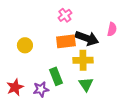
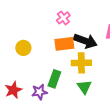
green rectangle: (56, 76) -> (54, 79), turned 42

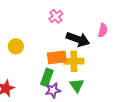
orange rectangle: (64, 44) -> (57, 57), moved
purple star: (39, 92) -> (53, 90), moved

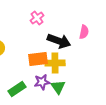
green rectangle: (47, 77) -> (17, 89), moved, turned 36
purple star: (53, 90) -> (42, 82), moved

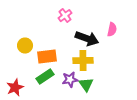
orange rectangle: (38, 59) -> (47, 57), moved
green rectangle: (17, 89) -> (45, 77), moved

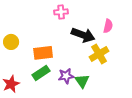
pink cross: (65, 16) -> (61, 12), turned 32
yellow circle: (25, 46) -> (11, 42), moved
yellow cross: (83, 61) -> (99, 54), moved, turned -30

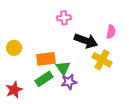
yellow cross: (99, 54) -> (102, 60), turned -30
green triangle: (82, 81) -> (63, 68), moved

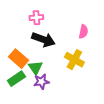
black arrow: (86, 41) -> (43, 40), moved
orange rectangle: (46, 59) -> (18, 59), turned 48

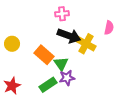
yellow cross: (74, 60) -> (86, 44), moved
green rectangle: (16, 79) -> (48, 85), moved

